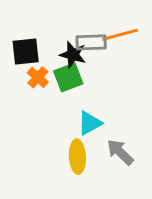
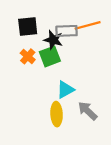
black square: (26, 52) -> (28, 27), moved

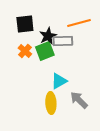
gray rectangle: (67, 31) -> (63, 41), moved
black star: (53, 40) -> (48, 36), turned 30

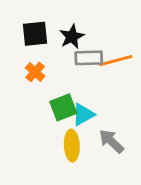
orange line: (79, 23) -> (116, 61), moved
black star: (48, 36) -> (72, 37), moved
green square: (45, 51) -> (63, 107), moved

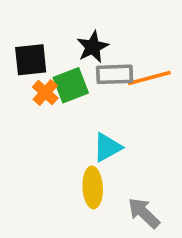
black square: (35, 34) -> (31, 60), moved
green square: (63, 107) -> (71, 85), moved
gray arrow: (111, 141) -> (144, 213), moved

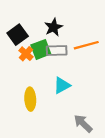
black square: (31, 60) -> (18, 35), turned -30
gray rectangle: (115, 74) -> (57, 51), moved
yellow ellipse: (93, 187) -> (30, 99), moved

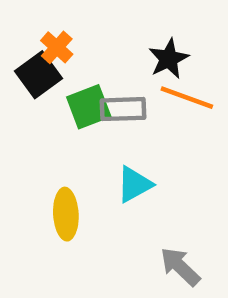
black star: (53, 27) -> (169, 59), moved
orange line: (86, 45) -> (187, 98), turned 35
orange cross: (26, 54) -> (57, 47), moved

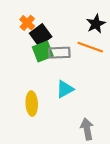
black star: (169, 59) -> (96, 24), moved
black square: (38, 75) -> (41, 35), moved
gray arrow: (180, 267) -> (87, 129), turned 35

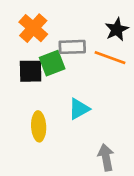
orange cross: (27, 23) -> (33, 28), size x1.5
black square: (41, 35) -> (31, 71), moved, turned 35
gray rectangle: (59, 53) -> (72, 47), moved

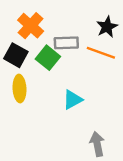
green square: (52, 63) -> (48, 58), turned -30
black square: (31, 71) -> (16, 55), moved, turned 30
yellow ellipse: (39, 126) -> (19, 89), moved

